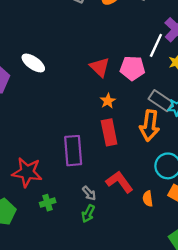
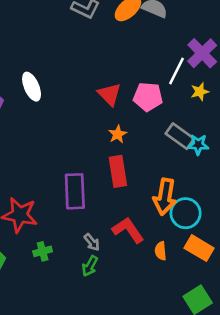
white ellipse: (33, 63) -> (32, 87), turned 30
orange arrow: (150, 125) -> (165, 197), moved

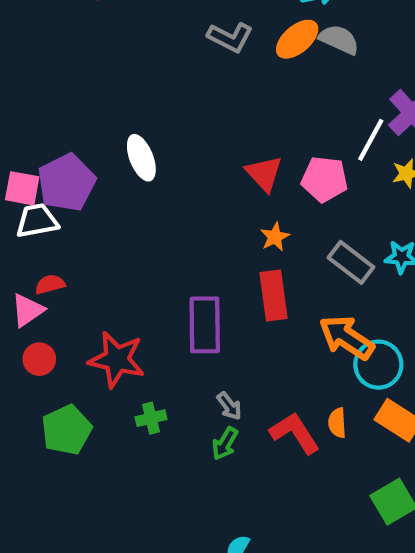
gray rectangle: (180, 136) -> (351, 262), moved
orange arrow: (165, 197) -> (346, 338), turned 112
red L-shape: (128, 230) -> (295, 433), moved

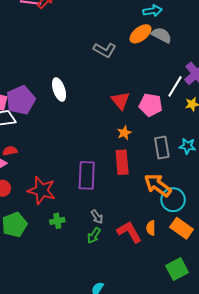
gray L-shape: (230, 37) -> (105, 50), moved
gray rectangle: (351, 262) -> (162, 148), turned 40

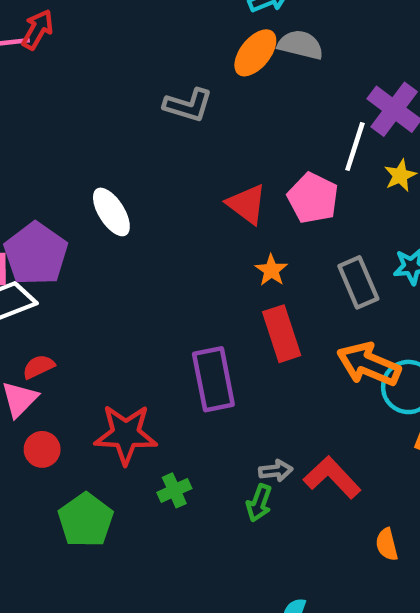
pink pentagon: (151, 105) -> (313, 198), turned 30
gray arrow: (97, 217) -> (276, 471), moved, turned -48
orange semicircle: (151, 228) -> (387, 544), moved

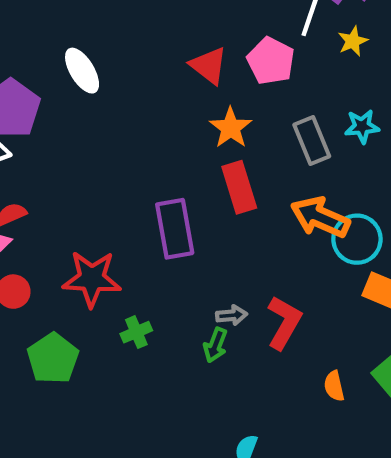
orange star: (271, 270) -> (231, 128), size x1.4
red L-shape: (332, 477) -> (284, 323), turned 72

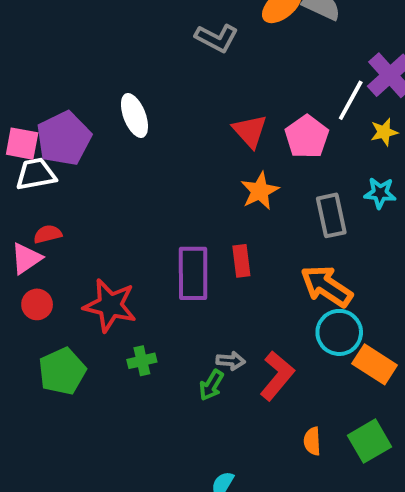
cyan star: (362, 126) -> (380, 193), moved
red rectangle: (239, 187) -> (241, 261), moved, size x0.7
cyan circle: (357, 239) -> (339, 332), moved

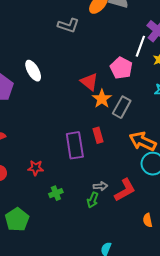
red triangle: (250, 131) -> (89, 82), moved
gray rectangle: (331, 215) -> (122, 107), moved, turned 50
red star: (110, 305) -> (36, 168), size x0.6
green pentagon: (62, 371) -> (17, 220), moved
red L-shape: (277, 376) -> (125, 190), turned 30

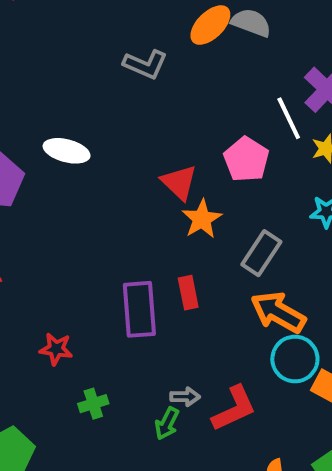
white line: (140, 46) -> (289, 118), turned -50
white ellipse: (33, 71) -> (67, 151), turned -50
gray rectangle: (122, 107) -> (261, 253), moved

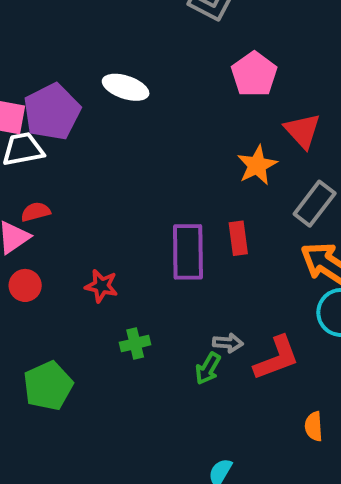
pink pentagon: (246, 159) -> (254, 74), moved
red triangle: (179, 182) -> (302, 131), moved

